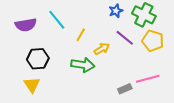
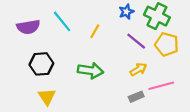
yellow line: (81, 35) -> (95, 31), moved
yellow arrow: (102, 49) -> (138, 69), moved
yellow triangle: (32, 85) -> (47, 97), moved

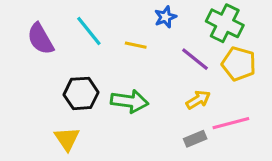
blue star: (126, 12) -> (165, 17), moved
purple semicircle: (28, 27) -> (40, 39), turned 70
yellow line: (95, 31) -> (136, 45), turned 72
black hexagon: (41, 64) -> (81, 93), moved

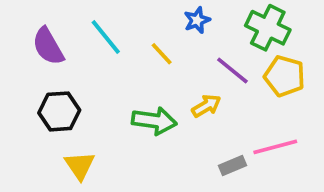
yellow line: (136, 45) -> (162, 54), turned 35
black hexagon: (81, 93) -> (59, 111), moved
yellow arrow: (198, 100) -> (206, 106), moved

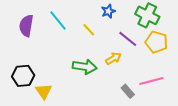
purple semicircle: (48, 46) -> (26, 26), turned 40
black hexagon: (59, 111) -> (23, 76), moved
gray rectangle: (232, 165) -> (128, 91), turned 72

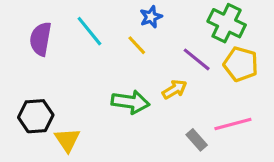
blue star: (108, 11) -> (151, 17), moved

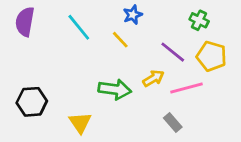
green cross: (227, 23) -> (199, 20), size x0.6
purple semicircle: (41, 39) -> (25, 22), moved
pink line: (233, 124) -> (187, 88), moved
yellow triangle: (67, 140) -> (80, 123), moved

